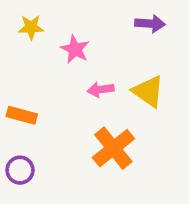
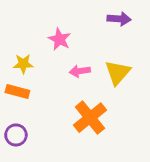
yellow star: (31, 27) -> (23, 64), moved
yellow triangle: (148, 91) -> (118, 73), turned 36

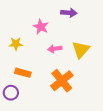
purple arrow: (119, 19) -> (69, 13), moved
orange rectangle: (17, 91) -> (23, 73), moved

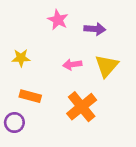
purple arrow: (69, 13) -> (95, 29), moved
pink star: (41, 27) -> (58, 20), moved

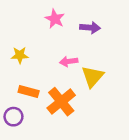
yellow triangle: (107, 66) -> (93, 77), moved
orange cross: (82, 107) -> (61, 102), moved

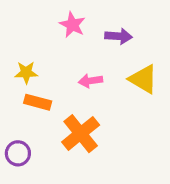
yellow triangle: (93, 77) -> (143, 79), moved, turned -40
orange rectangle: (29, 92) -> (38, 102), moved

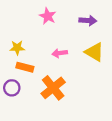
purple arrow: (119, 36) -> (88, 20), moved
purple circle: (18, 153) -> (12, 88), moved

